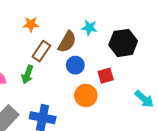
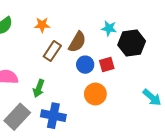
cyan star: (89, 28) -> (109, 28), moved
green arrow: (27, 74) -> (39, 88), moved
red square: (106, 76) -> (107, 65), moved

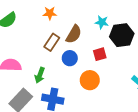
orange star: (42, 25) -> (50, 13), moved
blue circle: (85, 65) -> (70, 58), moved

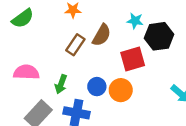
red square: (100, 54) -> (133, 59), size x1.5
blue circle: (70, 58) -> (97, 87), moved

